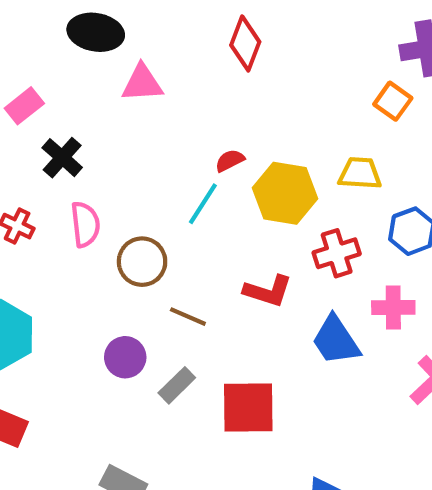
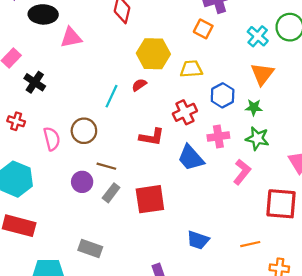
red semicircle: (230, 160) -> (139, 85), moved
yellow hexagon: (285, 193) -> (153, 54), moved
pink semicircle: (85, 224) -> (52, 139), moved
brown line: (188, 317) -> (106, 166), moved

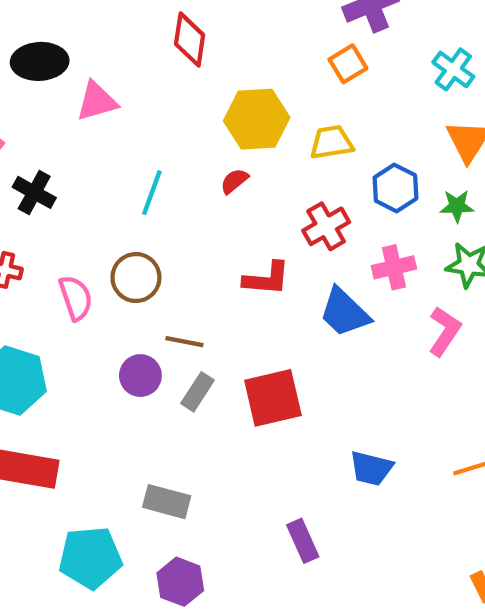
orange square: (203, 29) -> (348, 64), turned 36
cyan line: (111, 96) -> (152, 193), moved

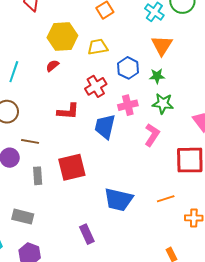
blue trapezoid: (344, 312) -> (105, 127), turned 60
gray rectangle: (198, 392) -> (38, 176), moved, turned -36
blue trapezoid: (371, 468) -> (119, 200), size x1.4

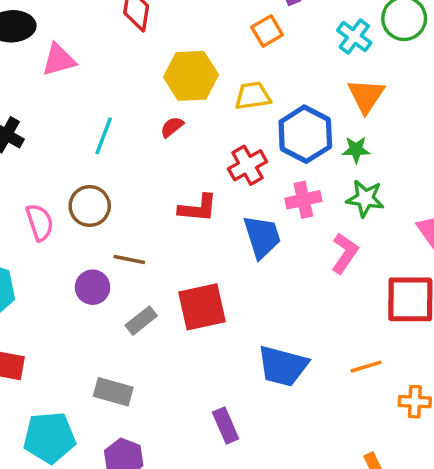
blue hexagon: (128, 68) -> (305, 134), size x1.4
blue trapezoid: (105, 127) -> (262, 237), turned 148
gray rectangle: (38, 176) -> (141, 321), turned 54

